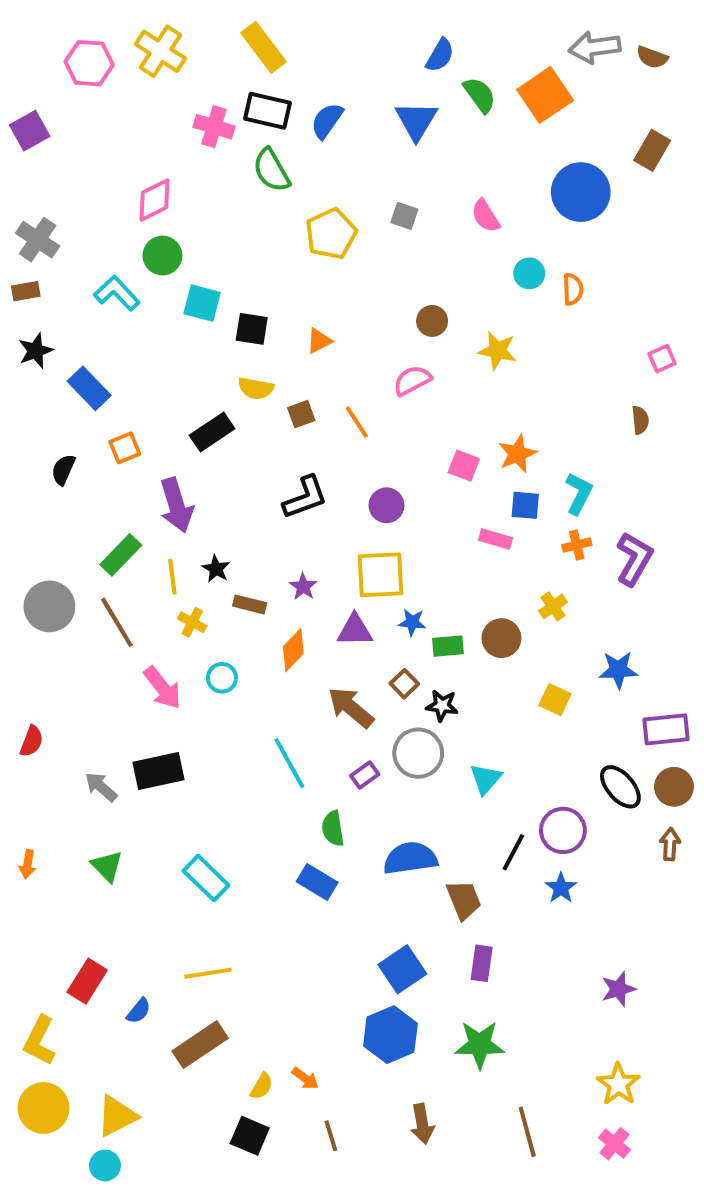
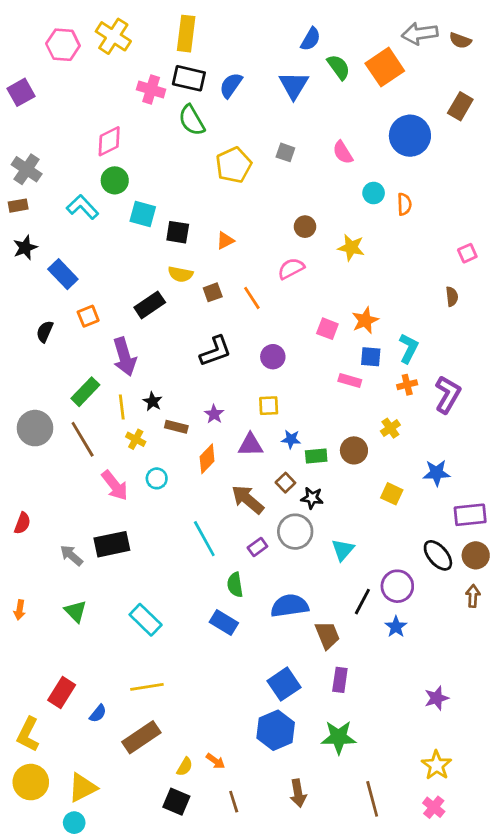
yellow rectangle: (264, 47) -> (186, 34), turned 44
yellow square: (381, 575) -> (269, 406), size x0.6

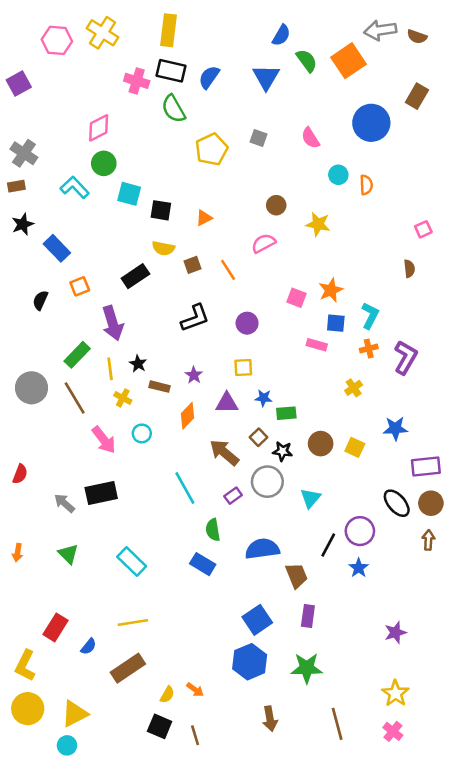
brown circle: (354, 450) -> (321, 444), moved
brown line: (234, 802) -> (195, 735), moved

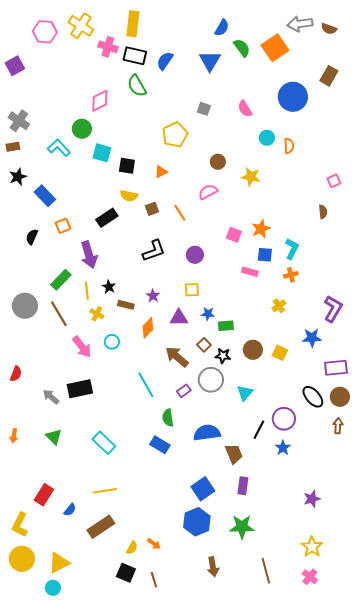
pink cross: (137, 81) -> (108, 47), moved
pink diamond: (99, 128) -> (100, 101), moved
yellow pentagon: (212, 149) -> (175, 135), moved
purple L-shape: (406, 357) -> (333, 309), moved

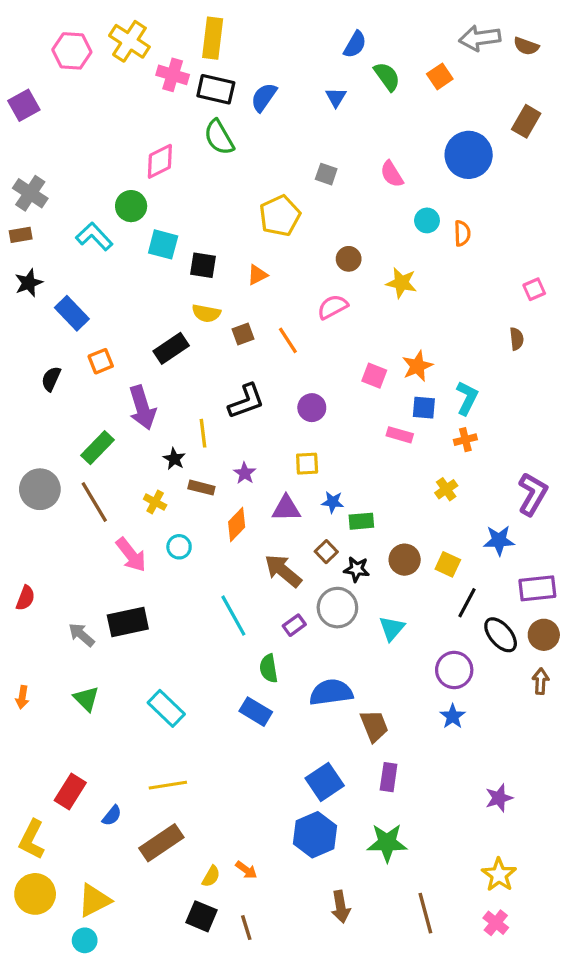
orange square: (275, 48) -> (440, 76), size x0.6
blue triangle: (210, 61) -> (336, 97), size x0.6
yellow line: (87, 291) -> (203, 433), moved
black line: (259, 430) -> (467, 603), moved

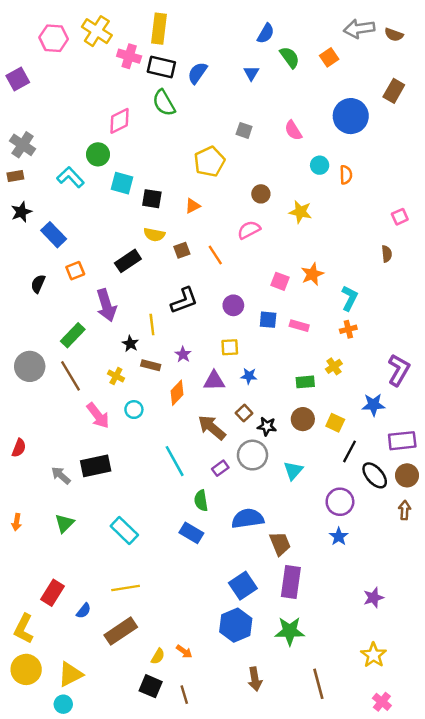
blue square: (424, 408) -> (268, 320), moved
green rectangle: (361, 521) -> (305, 382), moved
green triangle: (86, 699) -> (64, 523), turned 30
purple rectangle: (389, 777) -> (291, 582), size x1.5
pink cross: (496, 923) -> (382, 702), moved

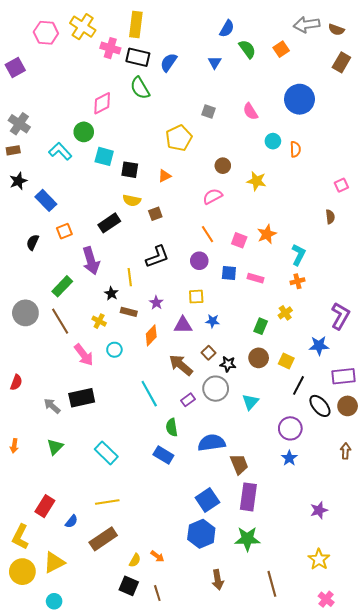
brown rectangle: (394, 91) -> (341, 62), moved
orange line: (215, 255) -> (207, 234), moved
green rectangle: (305, 382) -> (261, 326), turned -63
brown arrow: (405, 510) -> (345, 451), moved
yellow triangle: (70, 674) -> (54, 562), moved

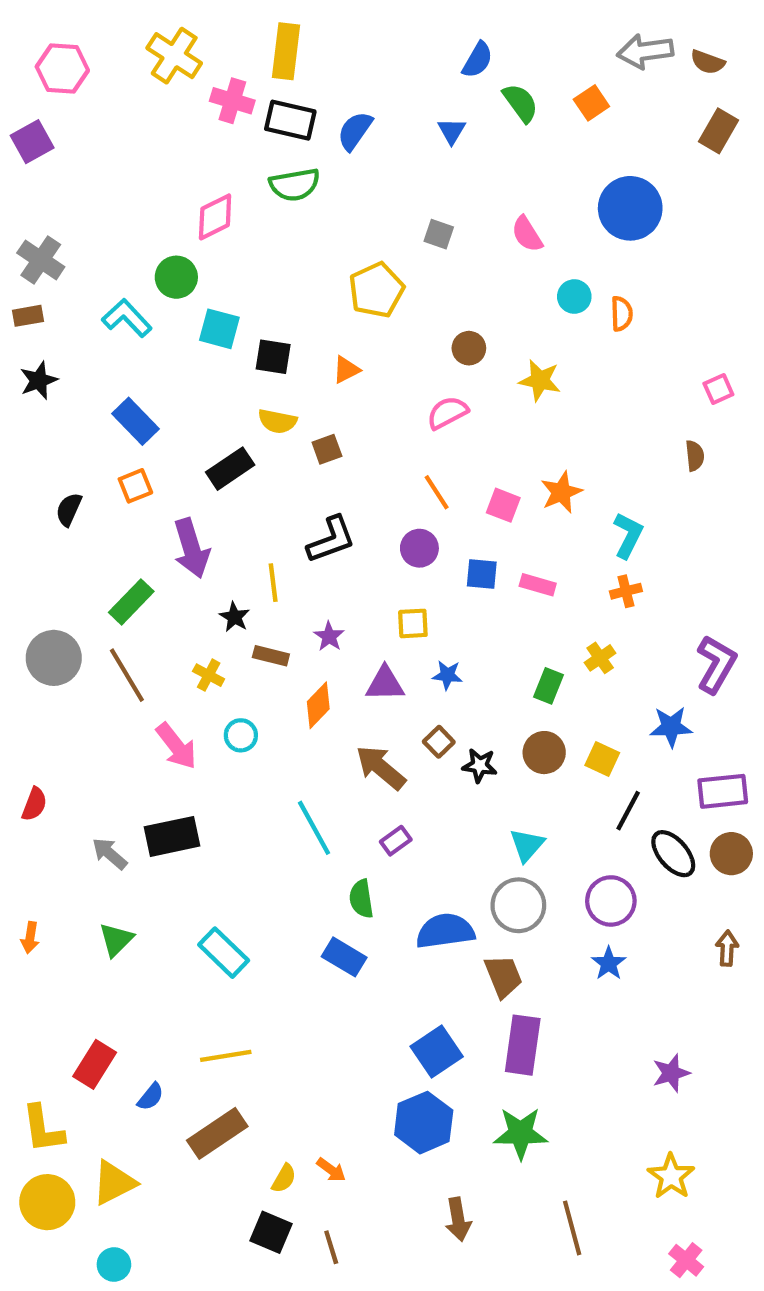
pink hexagon: (46, 33) -> (62, 68), moved
green semicircle: (140, 88) -> (295, 185), turned -70
blue rectangle: (46, 200) -> (135, 421), moved
gray circle: (216, 389) -> (518, 905), moved
yellow L-shape: (20, 537) -> (43, 1129), turned -35

